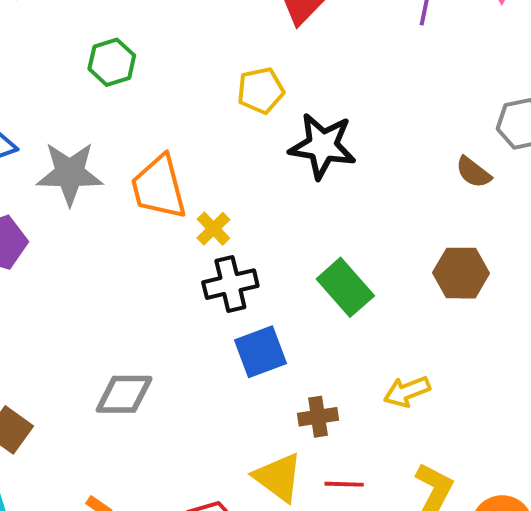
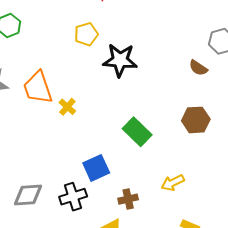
black cross: (230, 284) -> (73, 197), moved

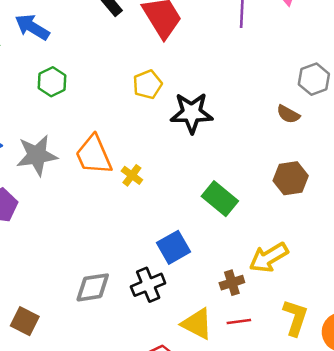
yellow arrow: (173, 183) -> (269, 257), size x1.4
brown cross: (128, 199) -> (232, 283), moved

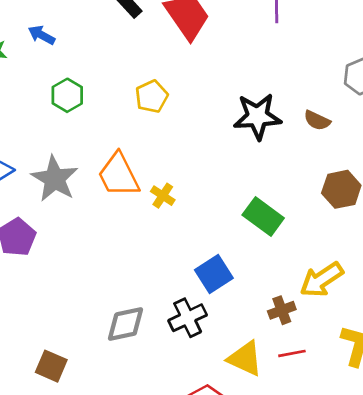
blue arrow: (32, 27) -> (42, 35), size x0.7
yellow pentagon: (148, 84) -> (152, 96), moved
black star: (192, 113) -> (257, 116), moved
brown semicircle: (288, 114) -> (317, 120), moved
gray star: (37, 155) -> (55, 179), turned -30

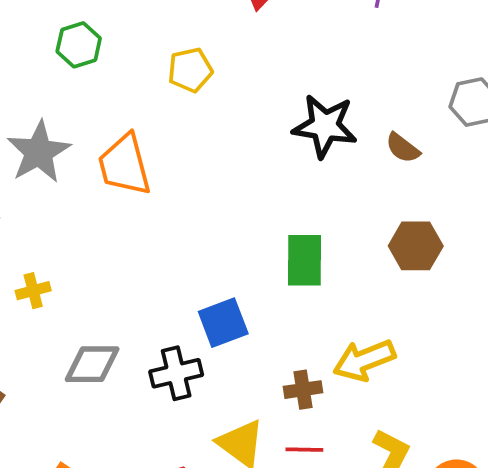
yellow cross: (163, 196) -> (33, 291), moved, turned 30
green rectangle: (263, 217) -> (304, 260), turned 42

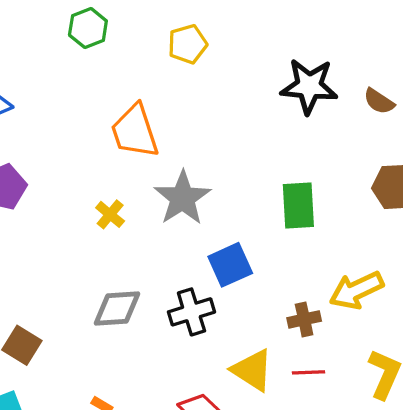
gray star: (39, 152) -> (182, 198), moved
yellow cross: (33, 291) -> (110, 214), moved, turned -32

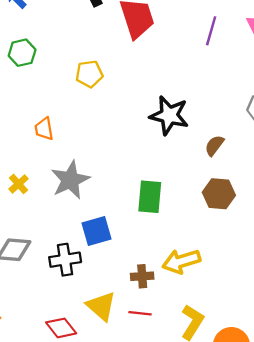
brown semicircle: (379, 101) -> (214, 145), moved, turned 85
orange trapezoid: (135, 131) -> (44, 129), size x0.6

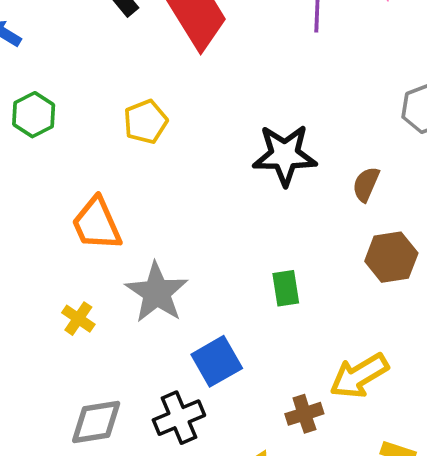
orange trapezoid: (44, 129) -> (97, 224), size x1.5
green rectangle: (150, 197) -> (286, 288), size x0.7

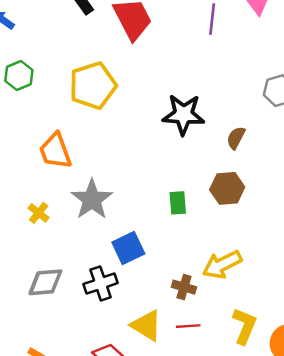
yellow pentagon: (146, 122) -> (93, 86), size x1.6
brown hexagon: (391, 257) -> (227, 188), moved
brown cross: (304, 414) -> (184, 287), turned 30

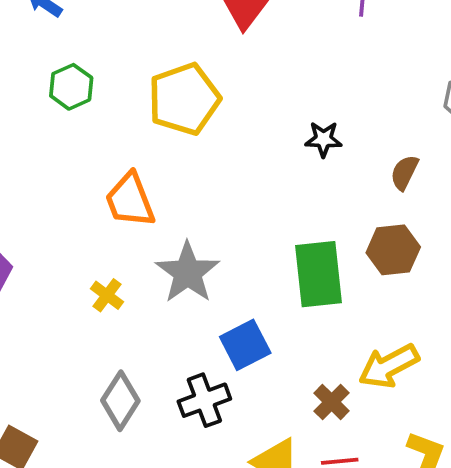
black star: (183, 115) -> (323, 139), size x0.6
green rectangle: (178, 203) -> (318, 274), size x1.8
gray diamond: (45, 282) -> (120, 401), turned -51
brown cross: (184, 287) -> (332, 402), turned 30

